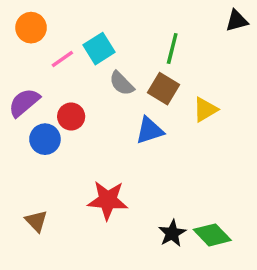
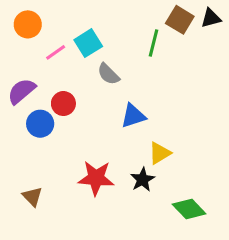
brown square: (163, 89) -> (180, 20), moved
yellow triangle: (205, 110) -> (160, 153), moved
black star: (172, 233) -> (143, 180), moved

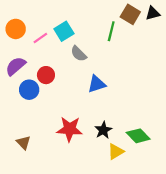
orange circle: (28, 24) -> (16, 29), moved
yellow triangle: (160, 153) -> (116, 152), moved
green diamond: (189, 209) -> (138, 136), moved

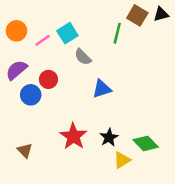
red star: (70, 129) -> (73, 136), turned 30

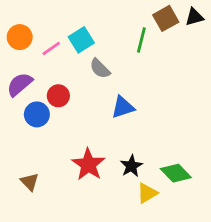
brown square: (137, 15) -> (166, 18), turned 30

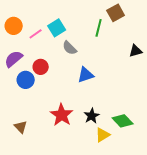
black triangle: (194, 17) -> (136, 51), moved

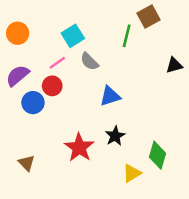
pink line: (36, 34) -> (57, 63), moved
black star: (92, 116) -> (115, 136), moved
green diamond: (123, 121) -> (158, 155), turned 60

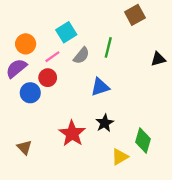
orange circle: (18, 33) -> (26, 44), moved
green line: (127, 36) -> (108, 47), moved
gray semicircle: (89, 61) -> (81, 56), turned -96

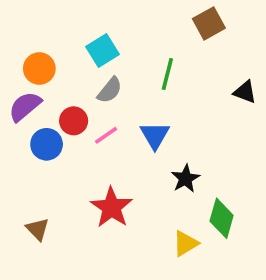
gray semicircle: (81, 56) -> (110, 90), moved
pink line: (52, 57) -> (106, 135), moved
black triangle: (158, 59) -> (245, 92), turned 35
blue triangle: (100, 87) -> (155, 135), turned -42
black star: (105, 123) -> (185, 179), moved

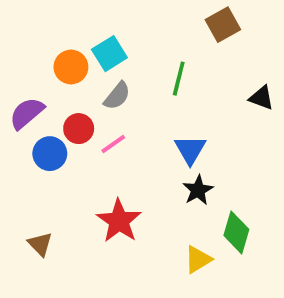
orange circle: (39, 69) -> (71, 67), moved
blue triangle: (155, 135) -> (190, 150), moved

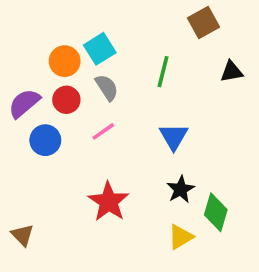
gray semicircle: (117, 96) -> (107, 87), turned -72
black triangle: (261, 98) -> (232, 72), moved, turned -30
red circle: (79, 129) -> (66, 100), moved
black star: (198, 190) -> (181, 189), moved
brown triangle: (40, 244) -> (22, 235), moved

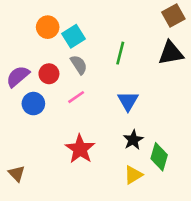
brown square: (203, 22) -> (173, 15), moved
orange circle: (65, 61) -> (48, 27), moved
black triangle: (232, 72) -> (171, 53), size x1.5

